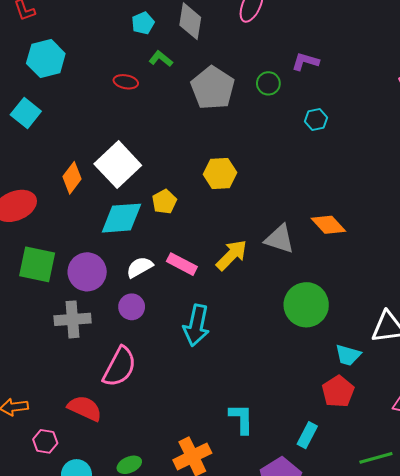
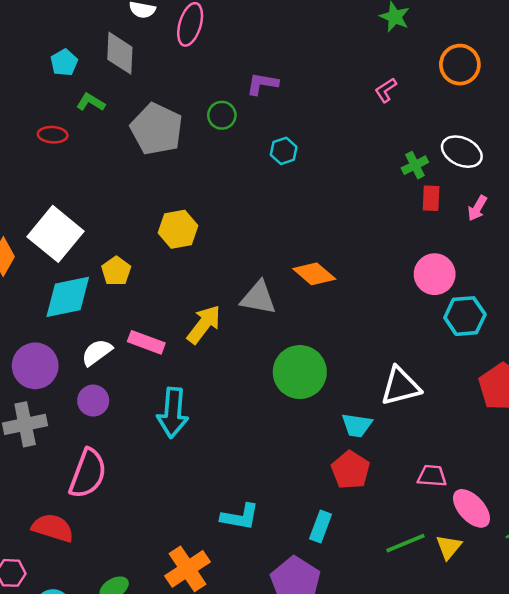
cyan L-shape: (241, 419) -> (240, 517), turned 108

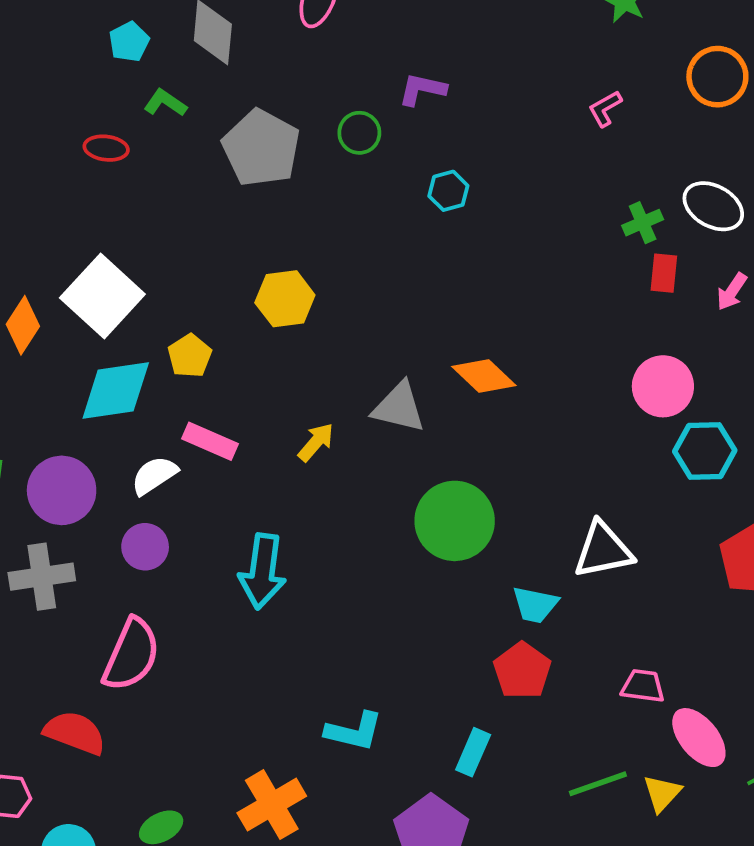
yellow arrow: (204, 324) -> (316, 442), size x0.7
pink rectangle: (146, 342) -> (210, 441), moved

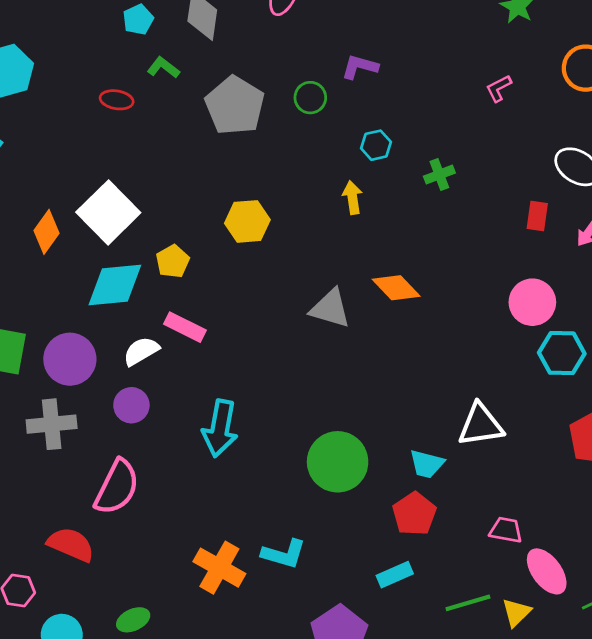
green cross: (643, 223) -> (439, 175), moved
yellow arrow: (316, 442) -> (352, 198), moved, turned -52
green circle: (455, 521) -> (338, 462), moved
cyan rectangle: (473, 752) -> (395, 575), moved, turned 40
orange cross: (272, 805) -> (219, 568), moved, turned -33

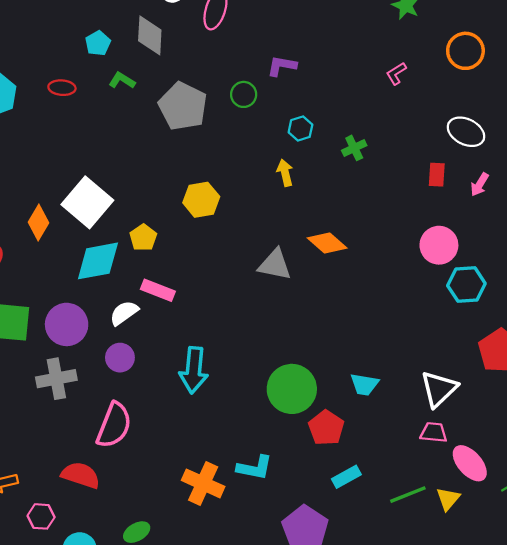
red ellipse: (117, 100) -> (62, 88), moved
white triangle: (481, 425) -> (439, 389), moved, turned -30
red pentagon: (414, 514) -> (326, 428), moved

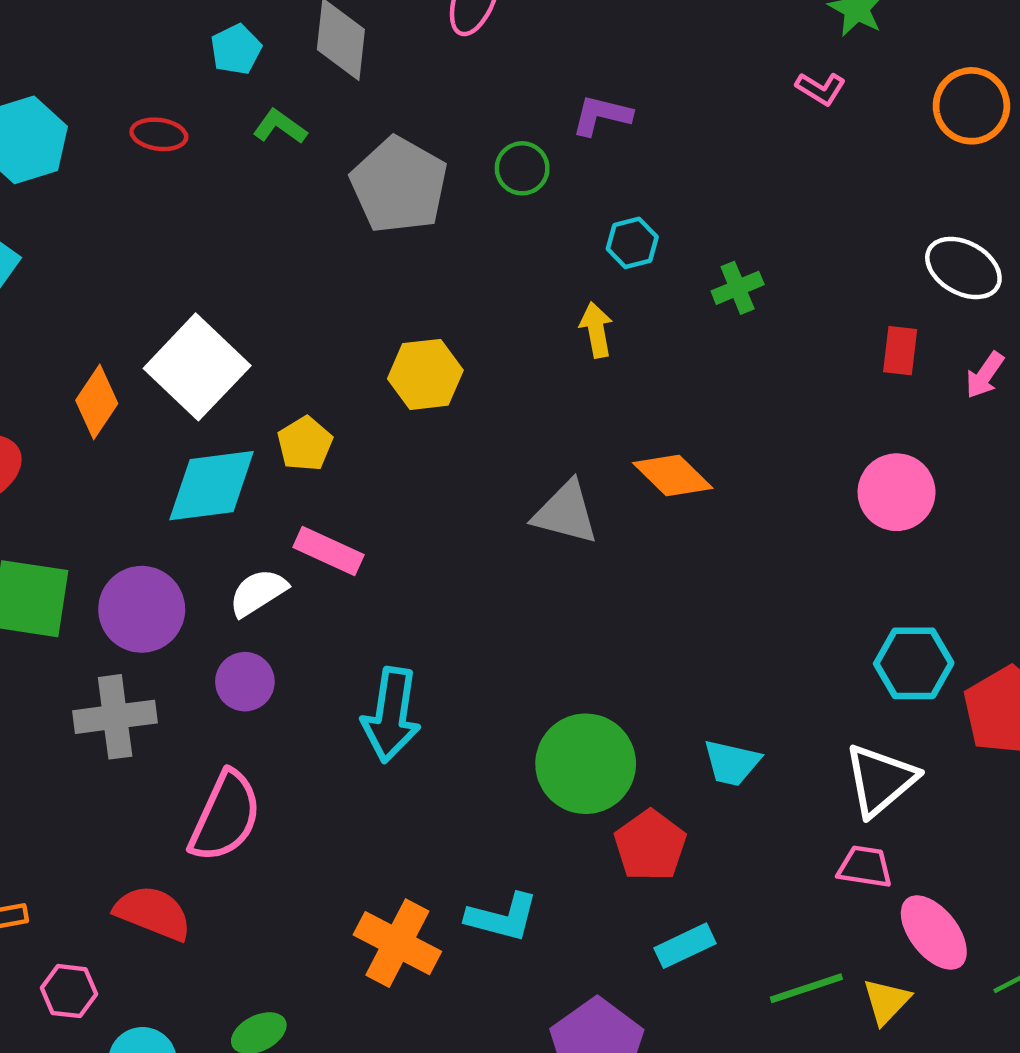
pink L-shape: (396, 73) -> (821, 89), moved, turned -120
cyan hexagon: (466, 284) -> (914, 663), moved

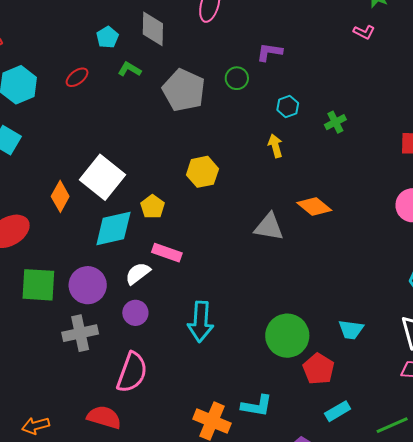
red ellipse: (159, 134) -> (77, 77), turned -40

